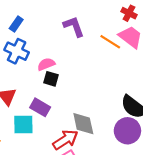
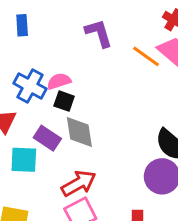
blue rectangle: (16, 24) -> (22, 25), turned -42
blue cross: (17, 51) -> (30, 86), moved
gray diamond: (83, 124) -> (79, 132), moved

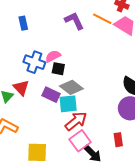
orange line: (146, 56) -> (102, 19), moved
gray diamond: (79, 132) -> (71, 87), turned -35
cyan square: (24, 160) -> (68, 104), moved

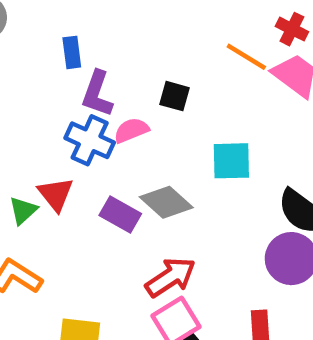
purple L-shape: (74, 21) -> (97, 94), moved, turned -140
black square: (58, 69) -> (175, 96), moved
cyan square: (68, 104) -> (231, 161), moved

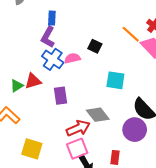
purple L-shape: (97, 94) -> (48, 37), moved
red triangle: (56, 194) -> (33, 81), turned 42
gray diamond: (166, 202) -> (98, 115), moved
purple rectangle: (120, 214) -> (61, 96), turned 42

